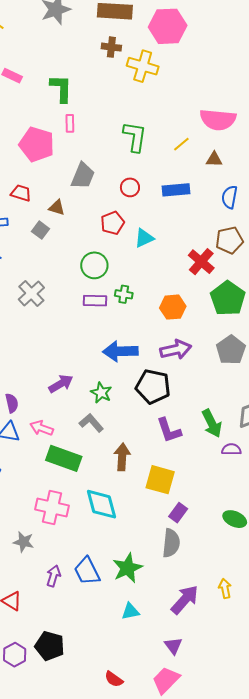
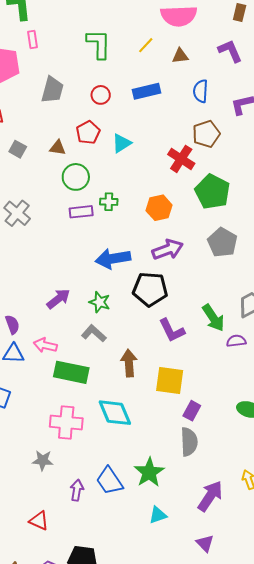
brown triangle: (57, 208) -> (58, 148), moved

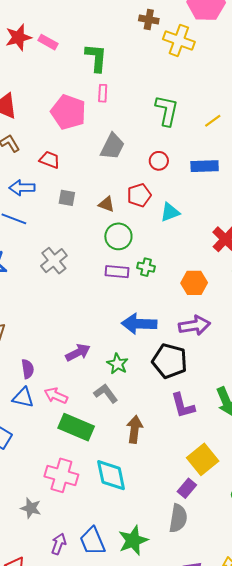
gray square: (18, 149) -> (67, 198), turned -30
yellow square: (170, 381) -> (203, 459), moved, turned 32

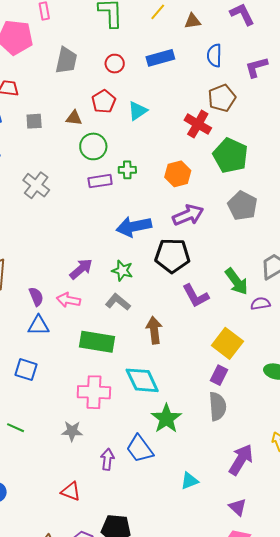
pink arrow: (56, 396) -> (69, 300), moved
green star: (133, 540) -> (166, 419), moved

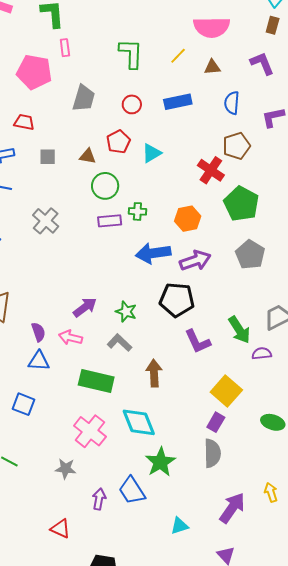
blue arrow: (134, 227) -> (153, 253), moved
pink cross: (94, 392) -> (90, 431), turned 32

